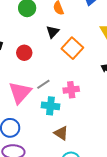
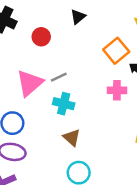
orange square: (72, 48) -> (116, 51), moved
pink cross: (71, 90) -> (117, 90), moved

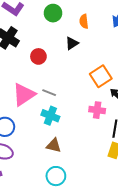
gray line: (59, 77) -> (49, 93), turned 40
brown triangle: (72, 138) -> (54, 145), turned -35

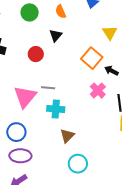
red circle: (38, 56) -> (36, 54), moved
pink cross: (97, 110) -> (98, 91), turned -35
brown triangle: (54, 145) -> (67, 136), turned -42

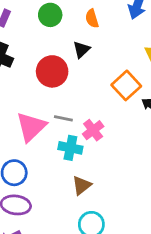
red circle: (36, 54) -> (52, 71), size x1.5
pink cross: (98, 91) -> (93, 130), moved

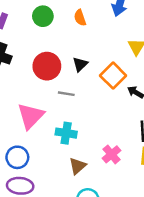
black triangle: (81, 50) -> (80, 64), moved
gray line: (63, 118) -> (66, 94), moved
pink cross: (93, 130) -> (111, 154), moved

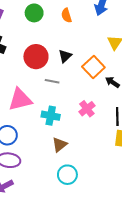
pink triangle: (31, 116) -> (20, 100), turned 30
pink cross: (111, 154) -> (87, 109), moved

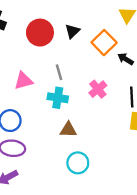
gray line: (52, 81) -> (59, 72), moved, turned 64
pink triangle: (20, 100) -> (23, 81), size x0.7
brown triangle: (60, 145) -> (68, 130), turned 42

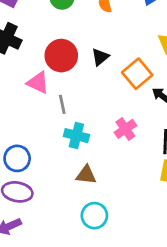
gray line: (59, 72) -> (62, 104), moved
pink triangle: (23, 81) -> (38, 83), moved, turned 36

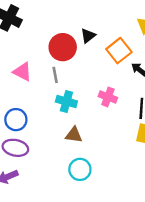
red circle: (61, 56) -> (63, 47), moved
pink triangle: (38, 83) -> (22, 72), moved
pink cross: (125, 129) -> (108, 97), turned -36

